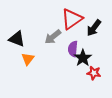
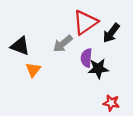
black star: (83, 58) -> (98, 69), turned 30
red star: (94, 73) -> (111, 103), moved

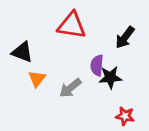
red triangle: (85, 22) -> (72, 25), moved, turned 44
gray arrow: (63, 44) -> (70, 88), moved

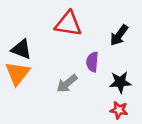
black star: (110, 77) -> (120, 82), moved
orange triangle: (37, 79) -> (17, 73), moved, size x1.5

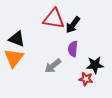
black arrow: (119, 35) -> (73, 25), moved
red star: (119, 110) -> (86, 79), moved

